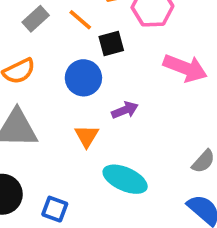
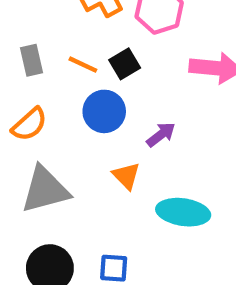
gray rectangle: (36, 19) -> (32, 60), turned -45
orange line: (80, 20) -> (83, 65), moved

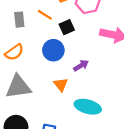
orange line: (83, 65) -> (45, 15), moved

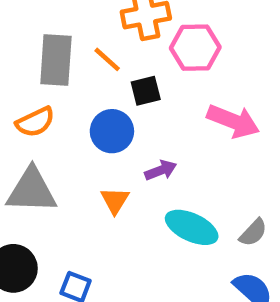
gray rectangle: (19, 20) -> (56, 60), size x1.6
cyan ellipse: (88, 107) -> (192, 227), moved

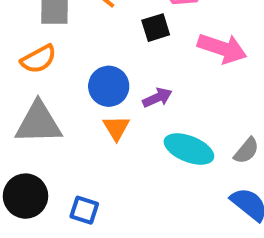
black square: (146, 91) -> (156, 28), moved
blue circle: (112, 131) -> (109, 86), moved

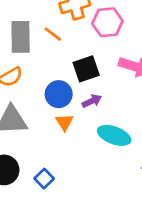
black square: (156, 28) -> (86, 69), moved, size x1.4
blue square: (84, 210) -> (44, 179), turned 30

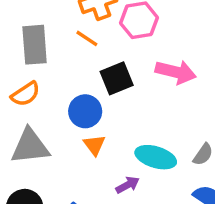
orange line: (53, 34) -> (87, 38), moved
purple arrow: (92, 101) -> (127, 185), moved

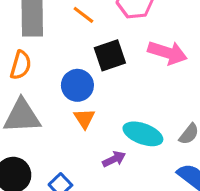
orange semicircle: (25, 94) -> (21, 65), turned -44

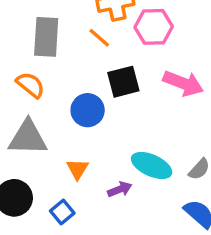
orange semicircle: (21, 65) -> (30, 85), turned -72
orange triangle: (84, 118) -> (77, 169), moved

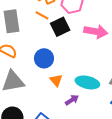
black square: (123, 82) -> (60, 27), moved
orange triangle: (77, 169) -> (56, 80), moved

